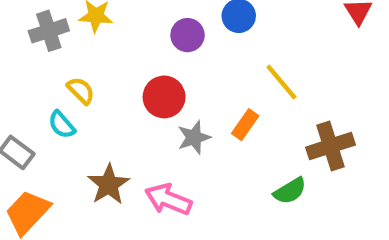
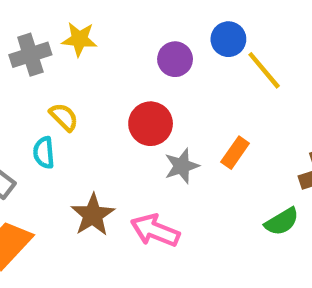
yellow line: (281, 82) -> (264, 70), moved
cyan semicircle: (62, 125) -> (44, 153), turned 36

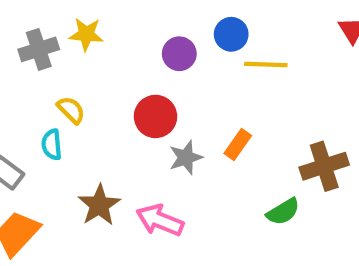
yellow line: (264, 70) -> (266, 65), turned -48

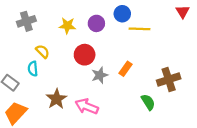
yellow star: (86, 34) -> (67, 26), moved
green semicircle: (283, 212) -> (148, 102), turned -91

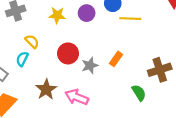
red circle: (85, 55) -> (68, 53), moved
cyan semicircle: (33, 69) -> (22, 59), turned 32

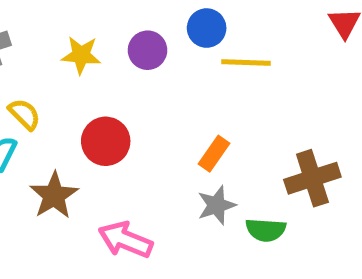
gray star: (90, 65) -> (216, 205), moved
brown star: (46, 89) -> (54, 195), moved
green semicircle: (139, 93) -> (266, 230), turned 126

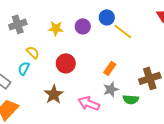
yellow line: (246, 62) -> (123, 31), turned 36
brown star: (54, 195) -> (54, 94), moved
pink arrow: (125, 240) -> (89, 103), moved

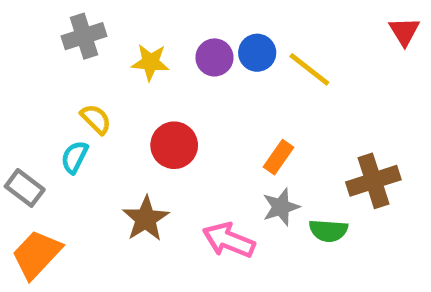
blue circle: (107, 17) -> (257, 53), moved
gray cross: (18, 24) -> (84, 36), moved

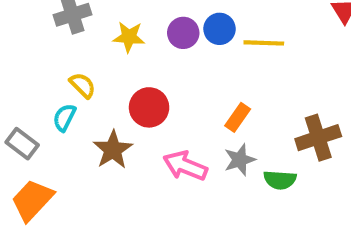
yellow line: (309, 69) -> (264, 43), turned -36
brown star: (146, 219) -> (113, 150), moved
pink arrow: (229, 240) -> (185, 166), moved

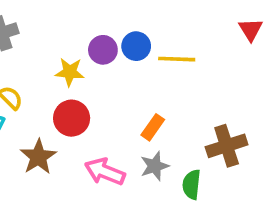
yellow star: (129, 37) -> (70, 72), moved
green semicircle: (280, 180) -> (192, 185), turned 92

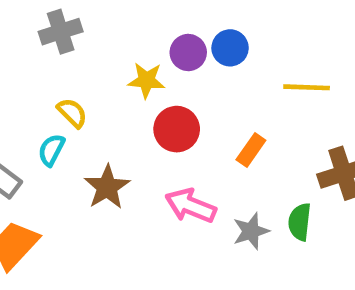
yellow line: (177, 59) -> (307, 87), moved
red circle: (72, 118) -> (177, 129), moved
gray star: (155, 166) -> (251, 231), moved

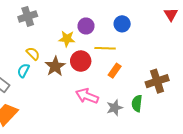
blue circle: (230, 48) -> (122, 24), moved
yellow line: (307, 87) -> (105, 48), moved
brown star: (107, 187) -> (55, 66), moved

